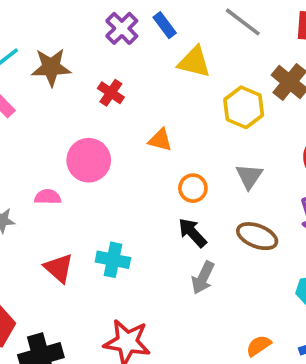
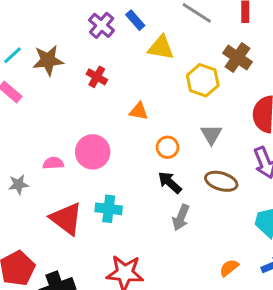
pink circle: (89, 160) -> (93, 152), moved
red triangle: (59, 268) -> (66, 219), size x1.4

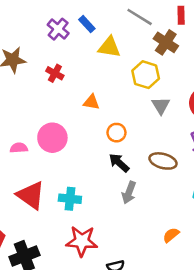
brown cross: (237, 57) -> (166, 42), moved
gray triangle: (211, 135) -> (161, 106), moved
cyan cross: (109, 209) -> (70, 199), moved

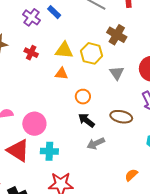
brown cross: (166, 42) -> (117, 35), moved
yellow triangle: (109, 47) -> (64, 50), moved
yellow hexagon: (146, 75) -> (92, 53), moved
pink circle: (52, 138) -> (34, 124), moved
gray arrow: (129, 193) -> (96, 143), turned 48

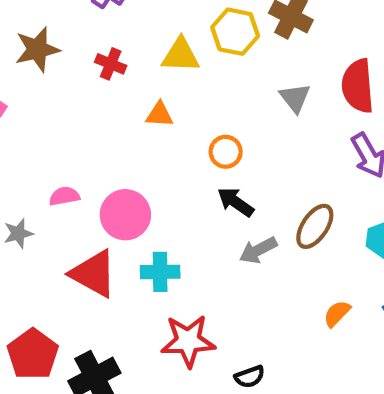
yellow hexagon: (92, 53) -> (235, 32), moved
orange triangle: (61, 74) -> (159, 115), moved
brown ellipse: (121, 117) -> (315, 226), moved, turned -65

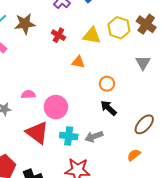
gray arrow: (258, 250) -> (94, 137), moved
orange semicircle: (337, 314) -> (134, 155), moved

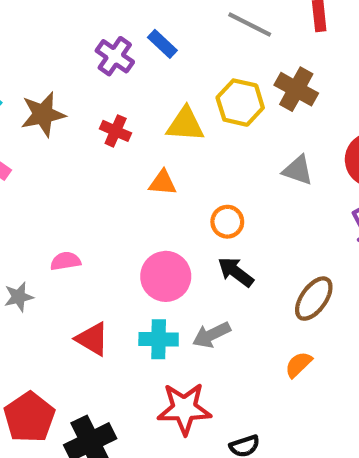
gray triangle: (143, 63) -> (298, 170), turned -35
pink circle: (56, 107) -> (166, 276), moved
red triangle: (37, 133) -> (92, 339), size x0.7

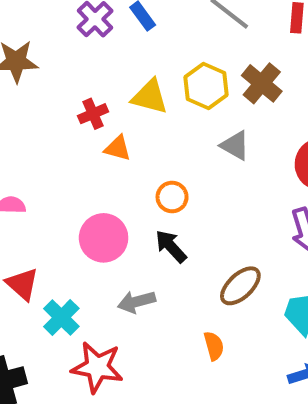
red cross: (116, 131) -> (93, 114), moved, turned 32
gray triangle: (298, 170) -> (235, 146), moved
cyan cross: (159, 339) -> (61, 317), moved, turned 33
orange semicircle: (299, 365) -> (214, 346), turned 108

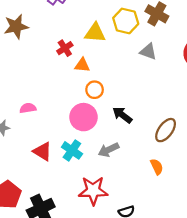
orange circle: (172, 197) -> (95, 90), moved
cyan cross: (61, 317) -> (72, 150), moved

